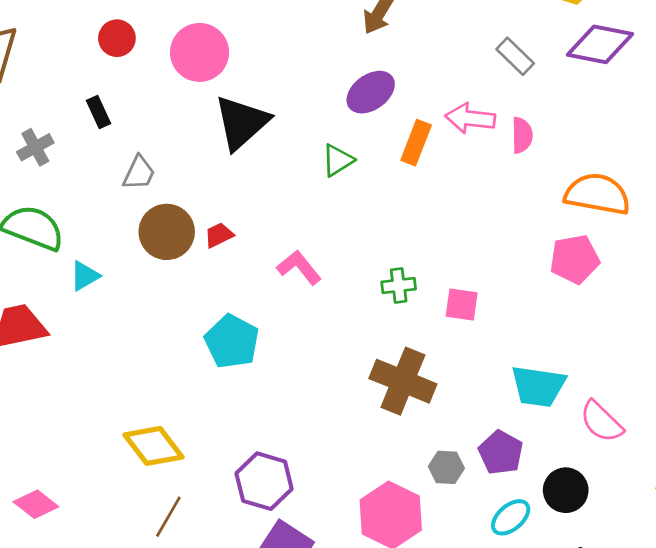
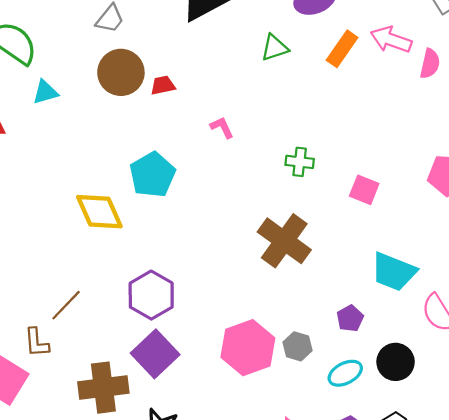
pink L-shape: (299, 267) -> (222, 128), size x0.7
pink square: (462, 304) -> (364, 190), moved
yellow diamond: (153, 446) -> (99, 212), moved
purple pentagon: (501, 453) -> (350, 318), size x0.7
gray hexagon: (446, 467) -> (297, 346), moved

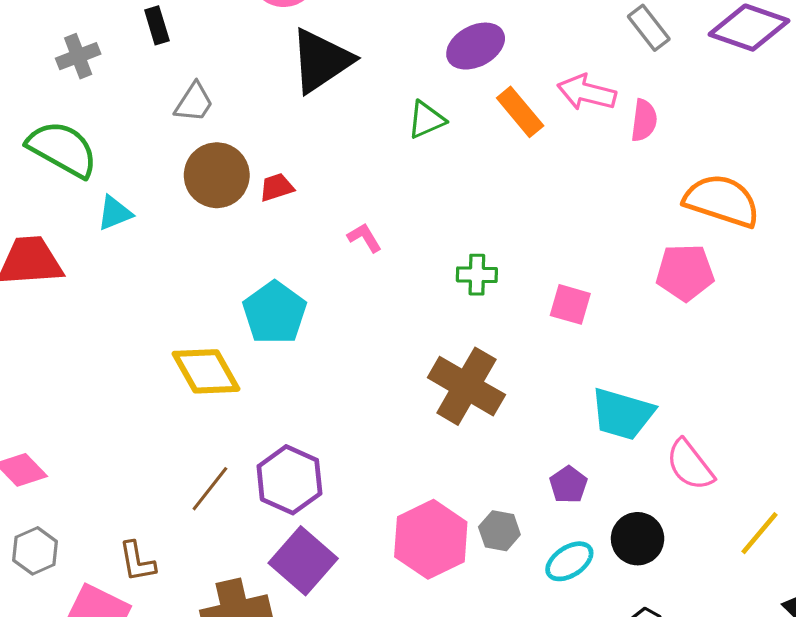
orange rectangle: (342, 49) -> (520, 112), turned -69
brown line: (66, 305) -> (210, 489), moved

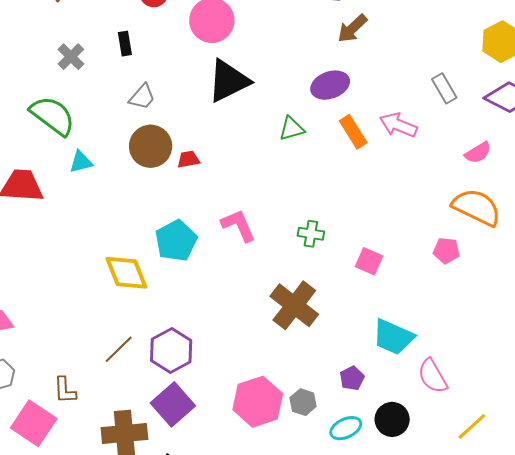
gray cross: (78, 56) -> (71, 57), turned -32
pink semicircle: (644, 120) -> (478, 153), moved, turned 44
pink L-shape: (364, 238) -> (238, 225), moved, size x1.6
pink pentagon: (685, 272) -> (446, 251), size x0.7

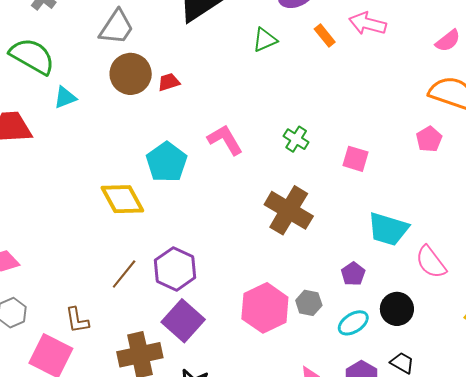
gray trapezoid: (142, 97) -> (116, 27), size x1.4
orange rectangle: (353, 132) -> (325, 35), size x0.7
green cross: (311, 234) -> (296, 139), turned 30
pink pentagon: (446, 251) -> (429, 139), turned -30

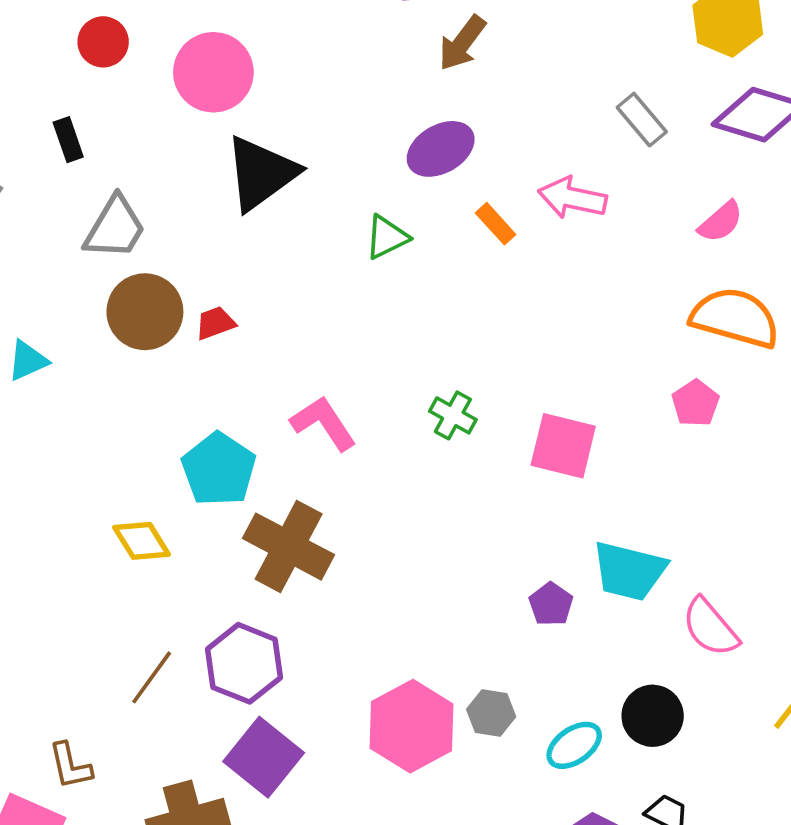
pink square: (356, 159) -> (563, 446), size x1.4
yellow diamond: (122, 199) -> (142, 541), size x0.7
brown cross: (289, 210) -> (289, 547), moved
purple pentagon: (353, 274) -> (551, 604), moved

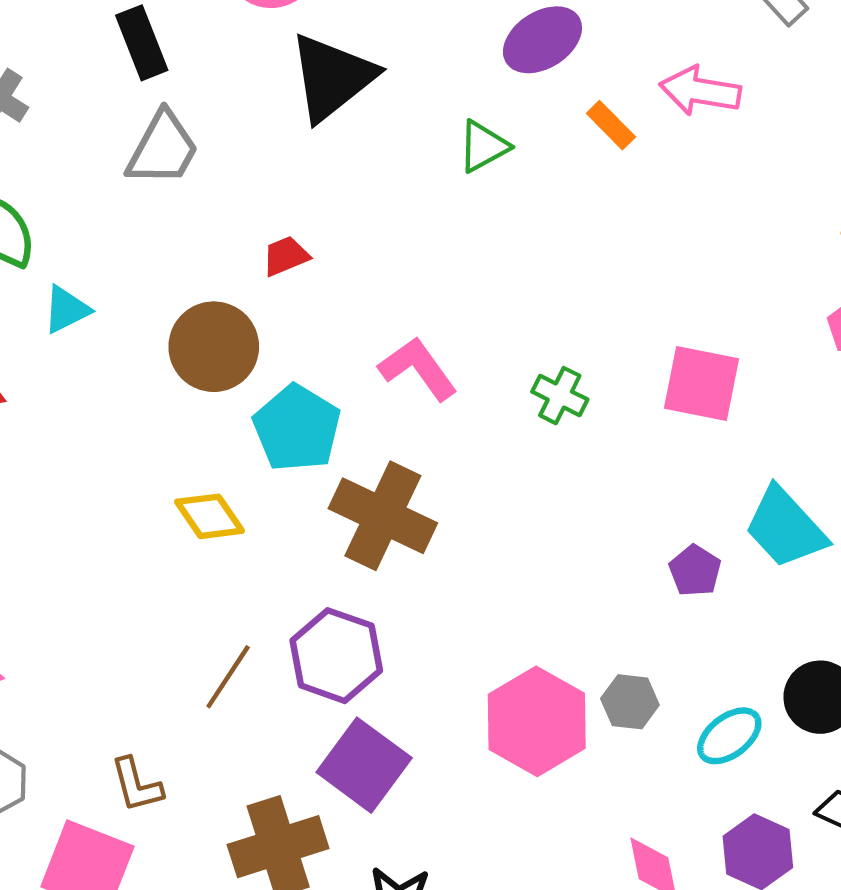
black rectangle: (68, 140) -> (142, 43), moved, size x1.4
brown circle: (145, 312) -> (214, 347), moved
green cross: (453, 415) -> (560, 396), moved
cyan trapezoid: (629, 571) -> (785, 528), turned 36

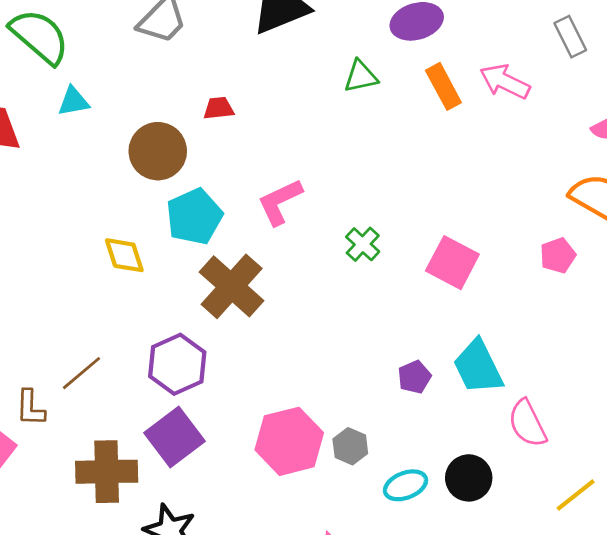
orange rectangle: (611, 125) -> (443, 86), size x1.4
pink L-shape: (418, 369) -> (280, 202), turned -96
brown line: (228, 677) -> (81, 373), moved

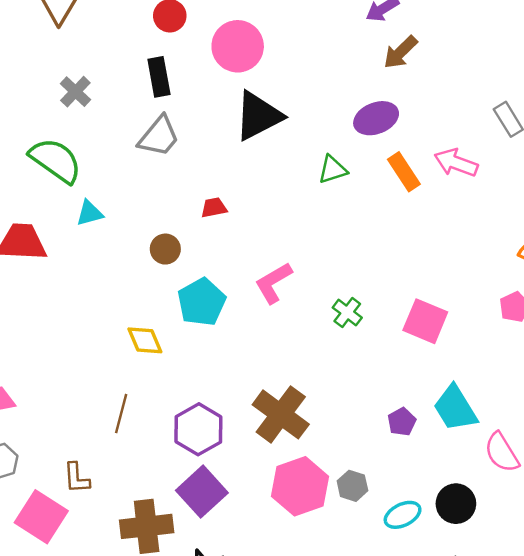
brown circle: (158, 151) -> (165, 249), size x0.6
brown cross: (232, 286) -> (281, 414), moved
brown line: (81, 373) -> (121, 414), moved, turned -30

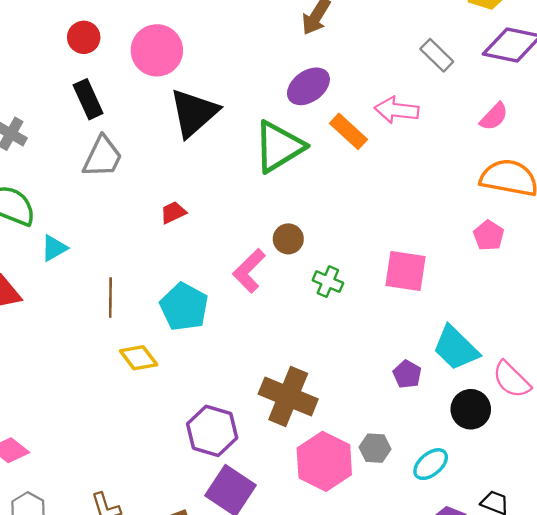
green triangle: (333, 170) -> (279, 147), size x1.8
brown circle: (165, 249) -> (288, 239), moved
brown line: (121, 414) -> (110, 298), moved
black circle: (456, 504) -> (471, 409), moved

